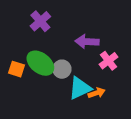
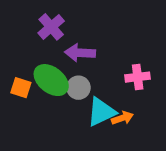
purple arrow: (87, 42) -> (80, 53), moved
pink cross: (109, 61) -> (138, 77), turned 30

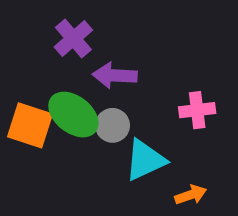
orange square: (21, 88) -> (30, 125), size x1.5
orange arrow: (122, 118) -> (191, 195), moved

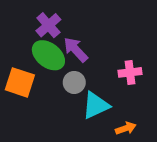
purple arrow: (115, 75) -> (76, 50), turned 44
green ellipse: (73, 115) -> (48, 55), moved

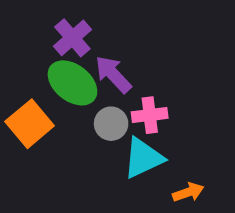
pink cross: (130, 72) -> (150, 115), moved
orange square: (20, 82) -> (30, 124), turned 32

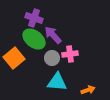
purple cross: (72, 38) -> (34, 18), turned -30
cyan triangle: (143, 158) -> (57, 82), moved, turned 30

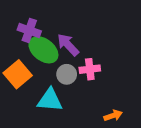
purple cross: (34, 18) -> (29, 30), moved
cyan triangle: (57, 82) -> (50, 100), moved

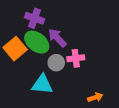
purple cross: (29, 30) -> (35, 18), moved
orange square: (18, 74) -> (15, 49), moved

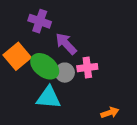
green ellipse: (37, 42) -> (45, 66), moved

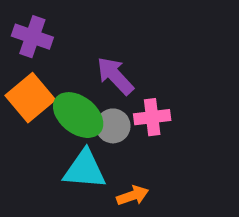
purple cross: (40, 21) -> (32, 37), moved
orange arrow: (110, 113) -> (133, 196), moved

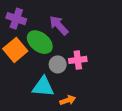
purple arrow: (115, 76) -> (59, 25), moved
green ellipse: (78, 115) -> (40, 42), moved

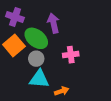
purple arrow: (59, 25) -> (53, 23), turned 30
gray circle: (58, 64) -> (36, 59), moved

